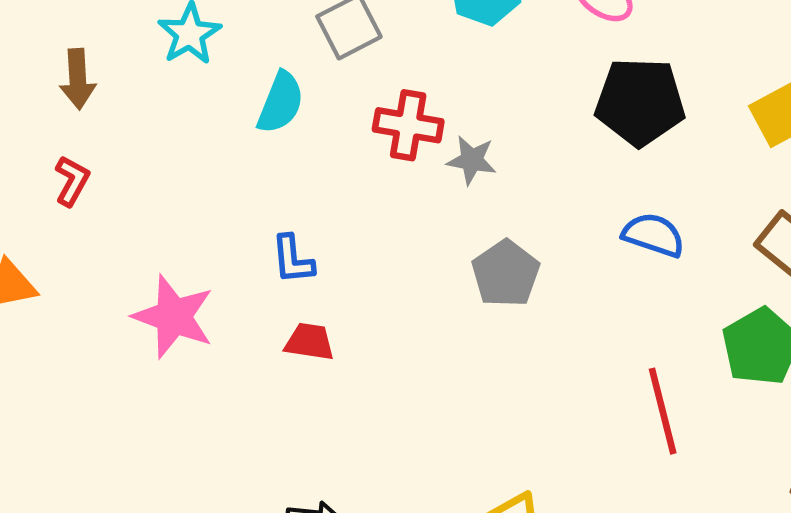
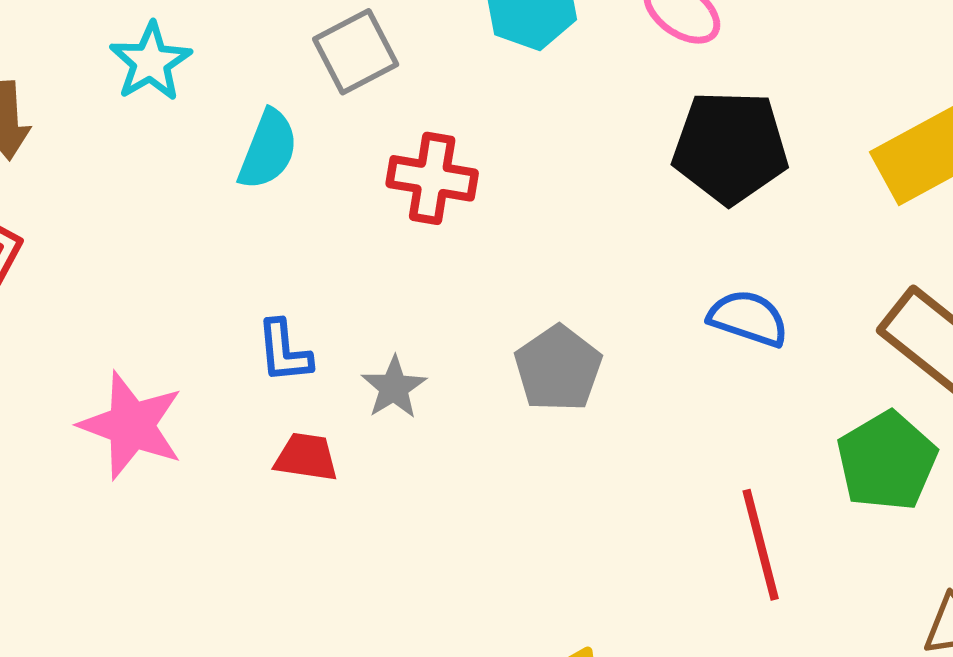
gray star: (472, 160) -> (394, 387), moved, turned 30

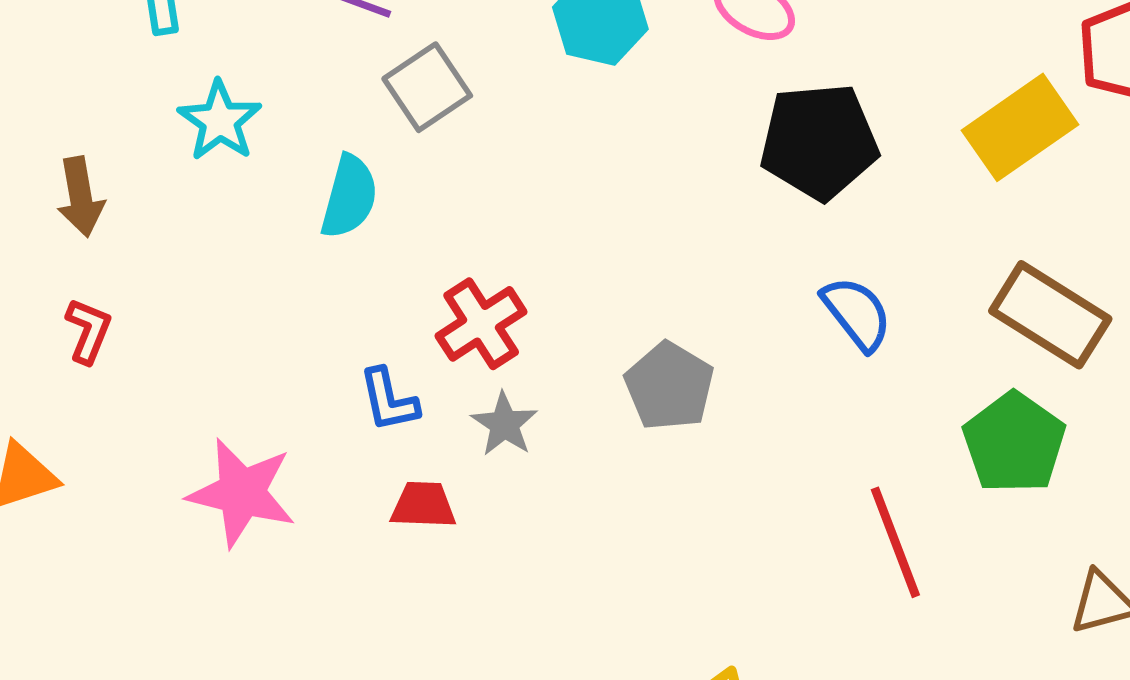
red cross: (432, 178) -> (481, 324), moved, turned -36
blue semicircle: (748, 318) -> (857, 313), turned 40

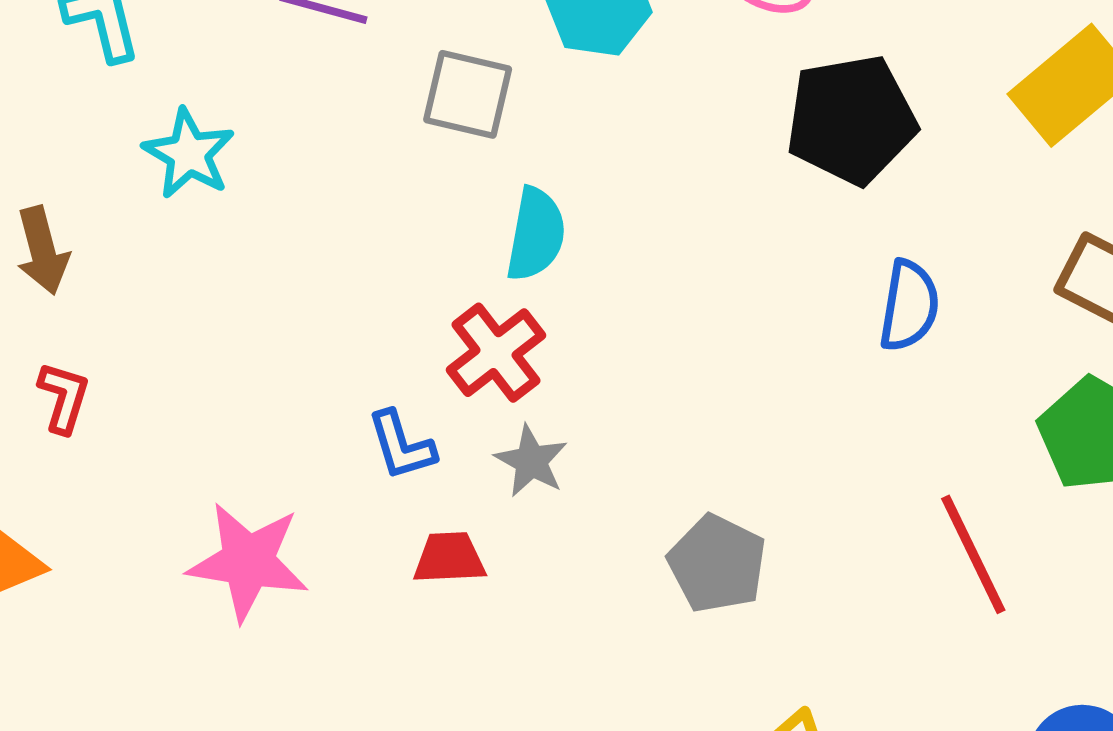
gray square: (427, 87) -> (468, 94), moved, turned -38
cyan semicircle: (349, 197) -> (536, 234), moved
blue semicircle: (857, 313) -> (909, 306), turned 52
gray pentagon: (669, 386) -> (717, 564), moved

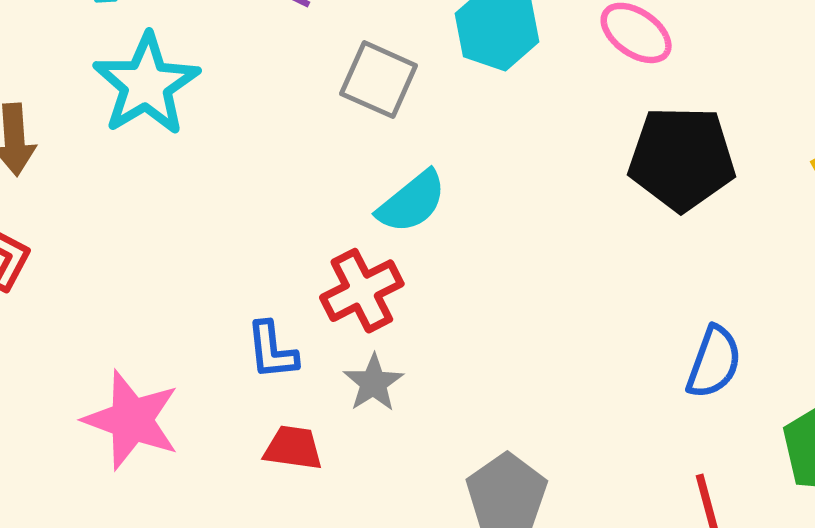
cyan star: (189, 154) -> (146, 84), size x1.4
cyan semicircle: (536, 234) -> (412, 202), turned 30
blue semicircle: (909, 306) -> (714, 362), moved

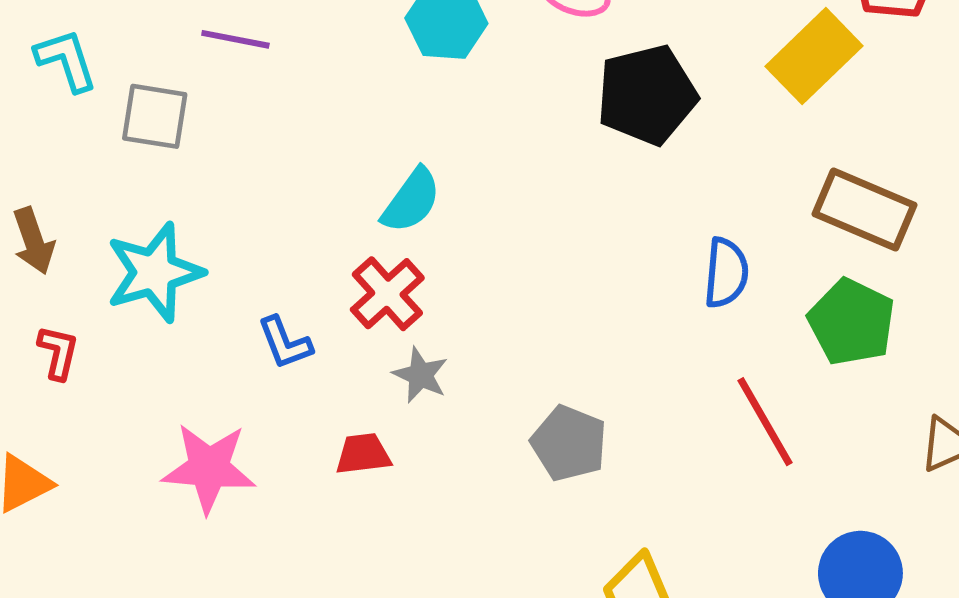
gray square: (379, 80) -> (155, 116), moved
cyan star: (146, 84) -> (154, 272), moved, turned 30
blue L-shape: (272, 350) -> (285, 343), moved

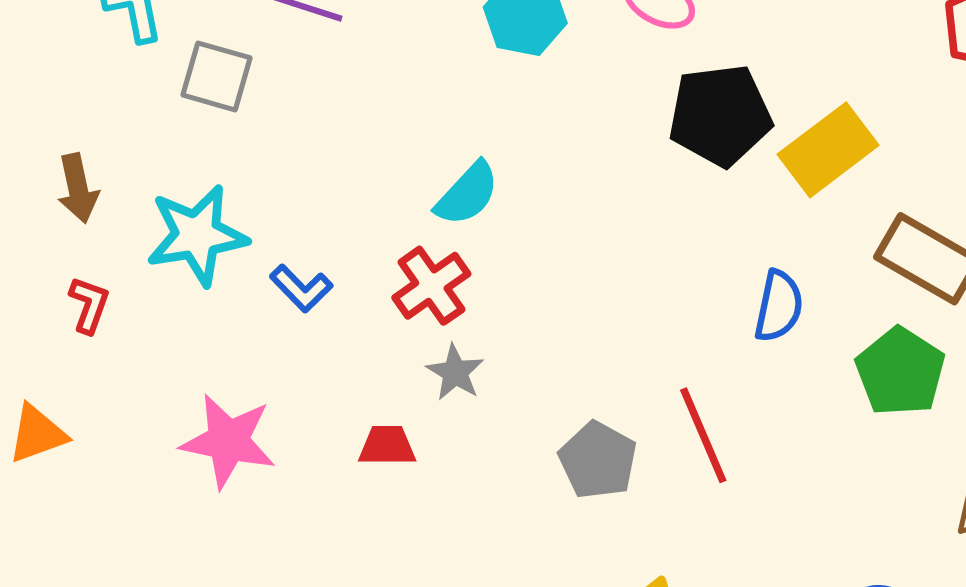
yellow rectangle: (814, 56) -> (828, 150), moved
blue L-shape: (285, 343) -> (301, 288), moved, turned -30
red line: (765, 422) -> (703, 435), moved

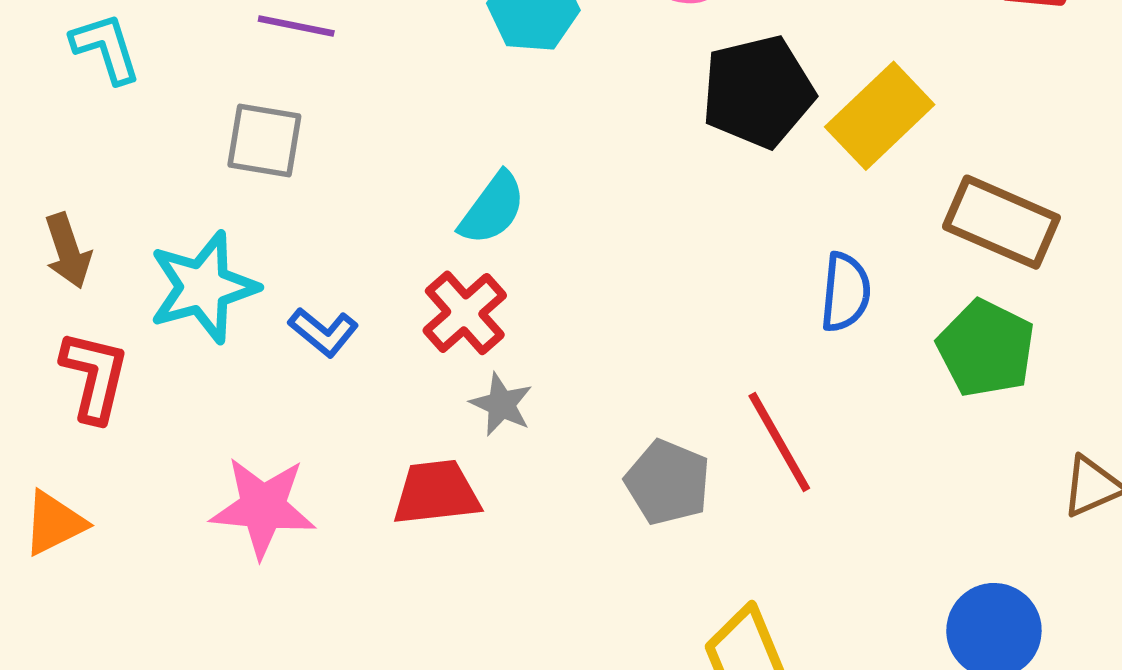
gray square: (216, 76) -> (264, 140), moved
red L-shape: (89, 305) -> (95, 376), size x1.5
red trapezoid: (387, 446) -> (436, 493), size x1.4

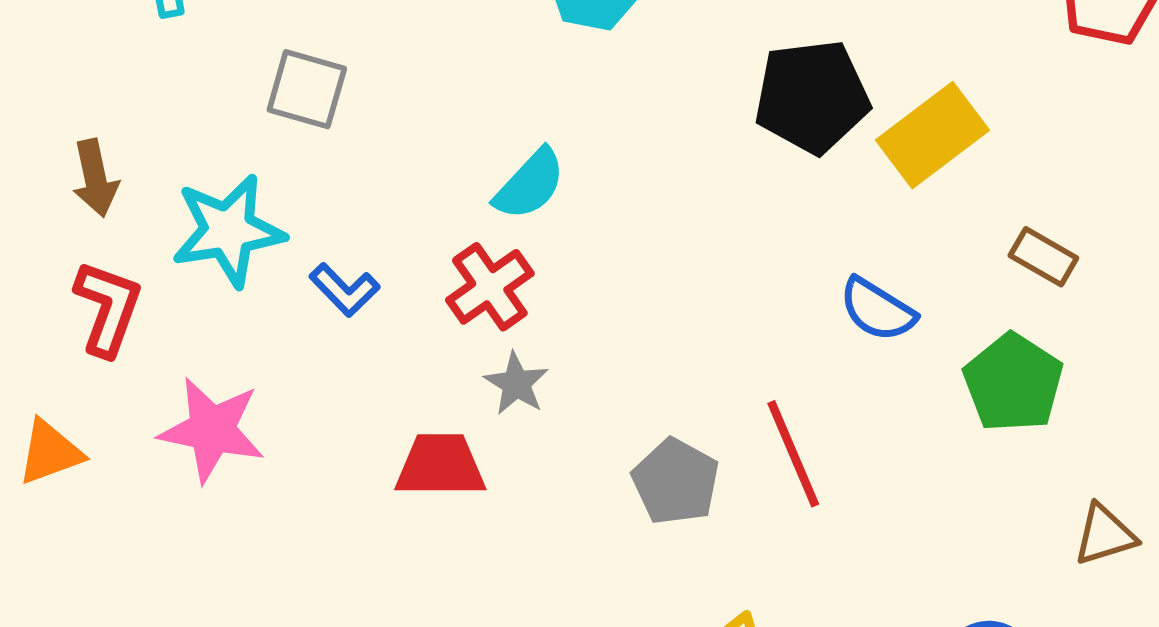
brown rectangle: (1001, 222) -> (1043, 257), size x0.6
blue semicircle: (845, 292) -> (877, 310), turned 110
pink star: (263, 507) -> (212, 430), moved

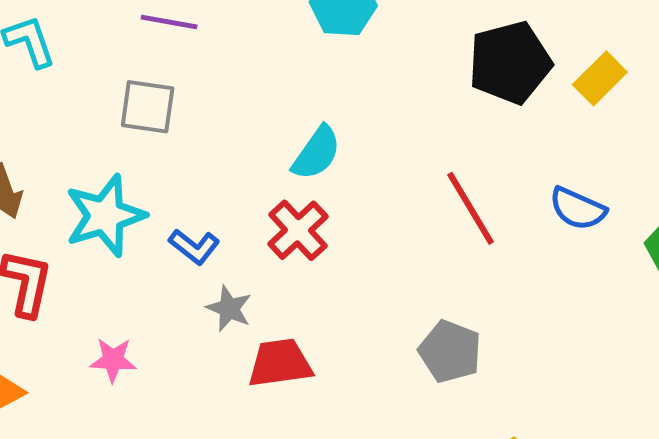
yellow rectangle: (932, 135) -> (600, 78), size x0.7
gray star: (516, 384) -> (229, 308), moved
pink star: (212, 430) -> (113, 360), size x0.6
red line: (793, 454) -> (471, 208), moved

